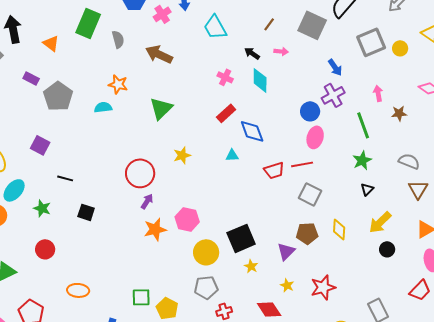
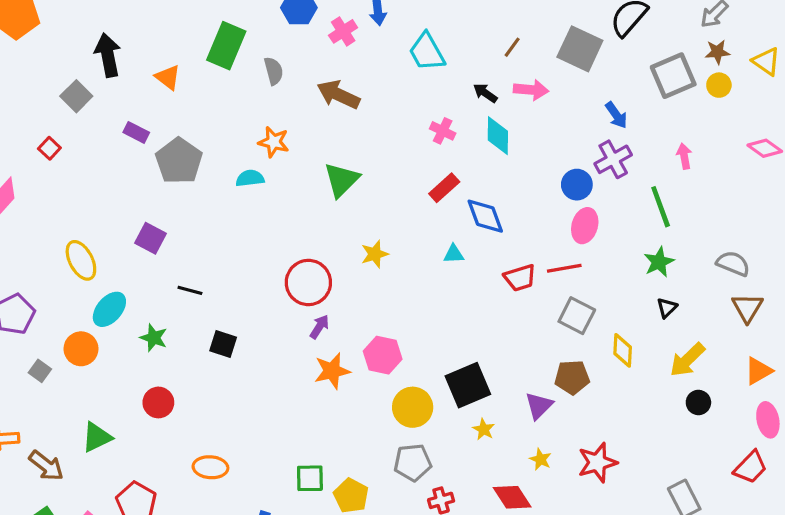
pink arrow: (281, 51) -> (531, 90), size x1.5
brown star: (399, 113) -> (717, 52), moved
yellow diamond: (339, 229) -> (623, 350), moved

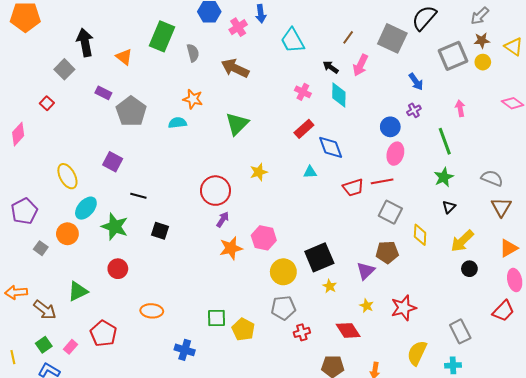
pink arrow: (531, 90) -> (360, 65), turned 110
purple cross: (613, 159) -> (414, 110), size x0.6
green star: (154, 338) -> (115, 227), size x1.5

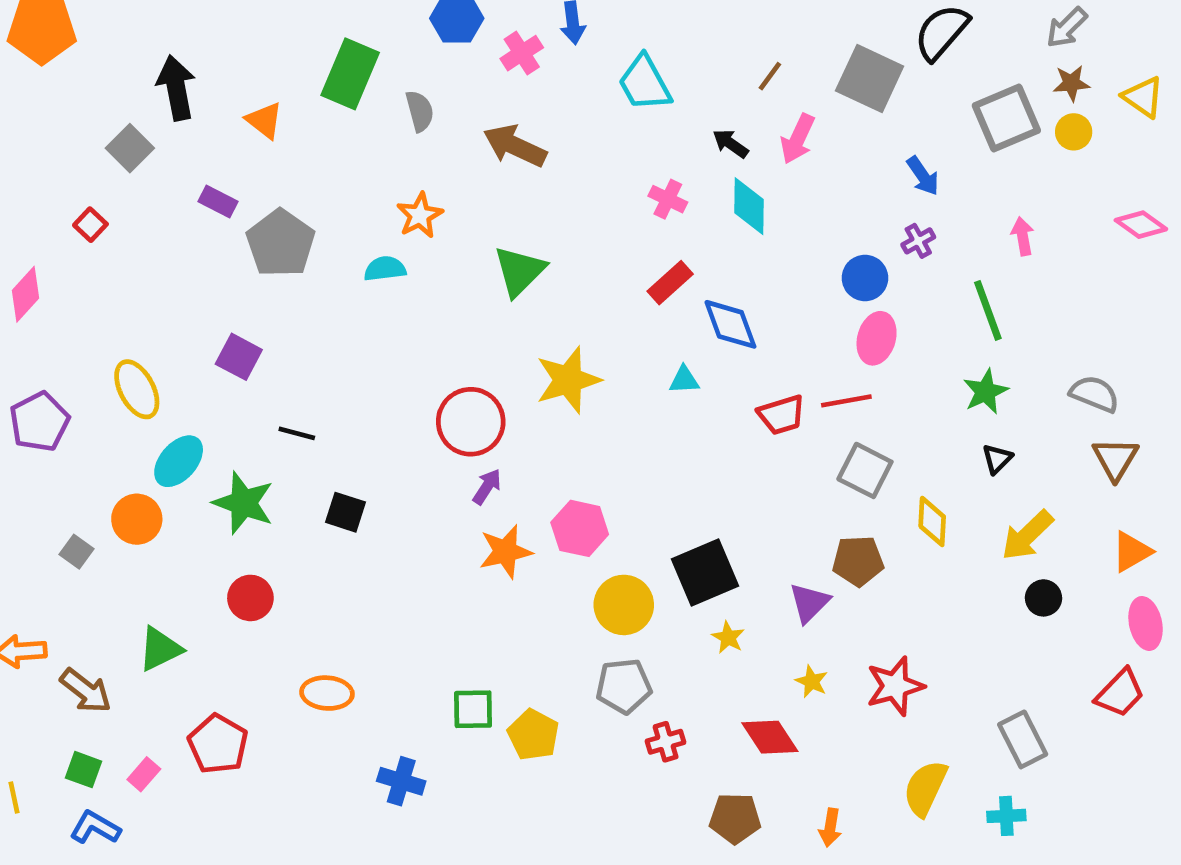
orange star: (193, 99) -> (420, 215), turned 30
yellow star: (259, 172) -> (568, 380), size x1.6
purple pentagon: (24, 211) -> (39, 422), moved
green square: (44, 345) -> (83, 770), turned -35

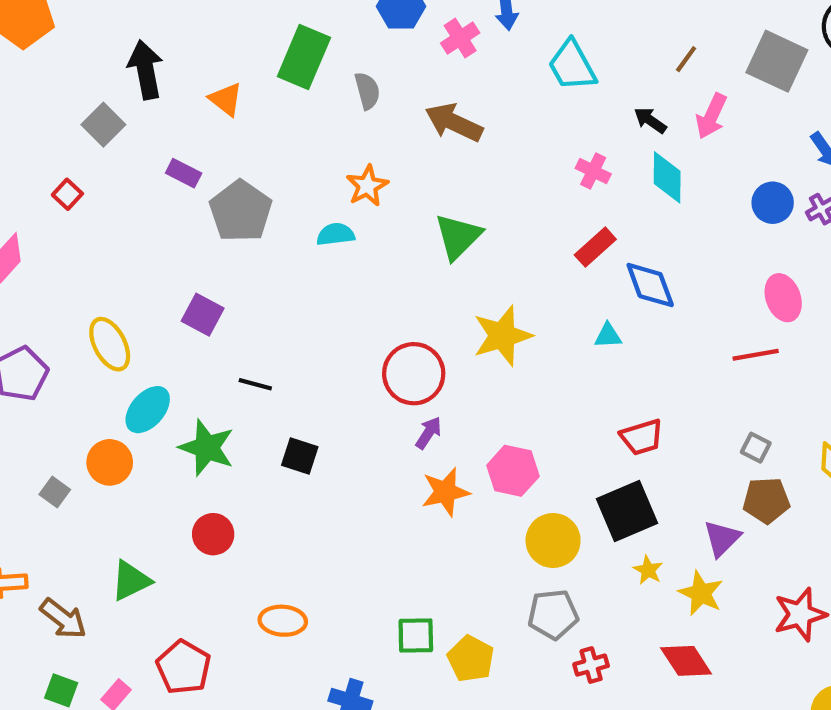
blue circle: (865, 278) -> (773, 203), moved
pink ellipse: (877, 338) -> (783, 298), turned -36
red trapezoid: (781, 415) -> (642, 437), moved
gray square: (865, 470) -> (756, 448), moved, size x0.6
yellow star: (812, 681) -> (701, 593), moved, size x1.5

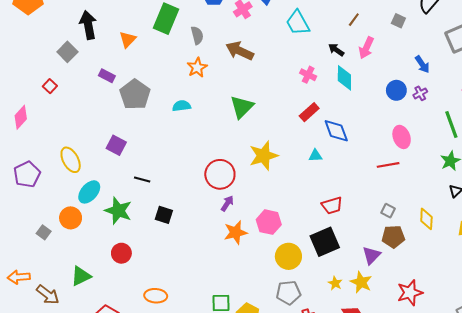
gray square: (777, 61) -> (398, 21), size x0.5
orange triangle: (226, 99) -> (128, 39), turned 36
orange star: (367, 186) -> (197, 67), moved
yellow star: (648, 570) -> (335, 283), moved

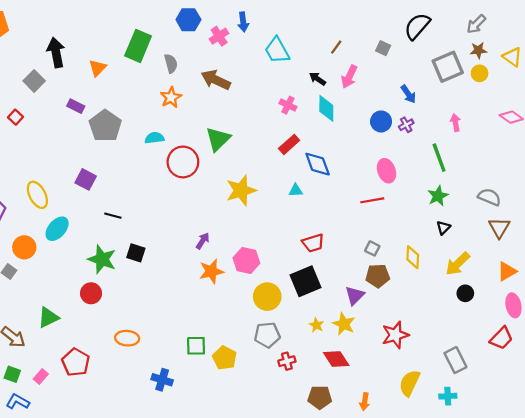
red circle: (220, 174) -> (183, 162), moved
green star: (118, 211) -> (102, 259), moved
orange circle: (71, 218) -> (24, 247), moved

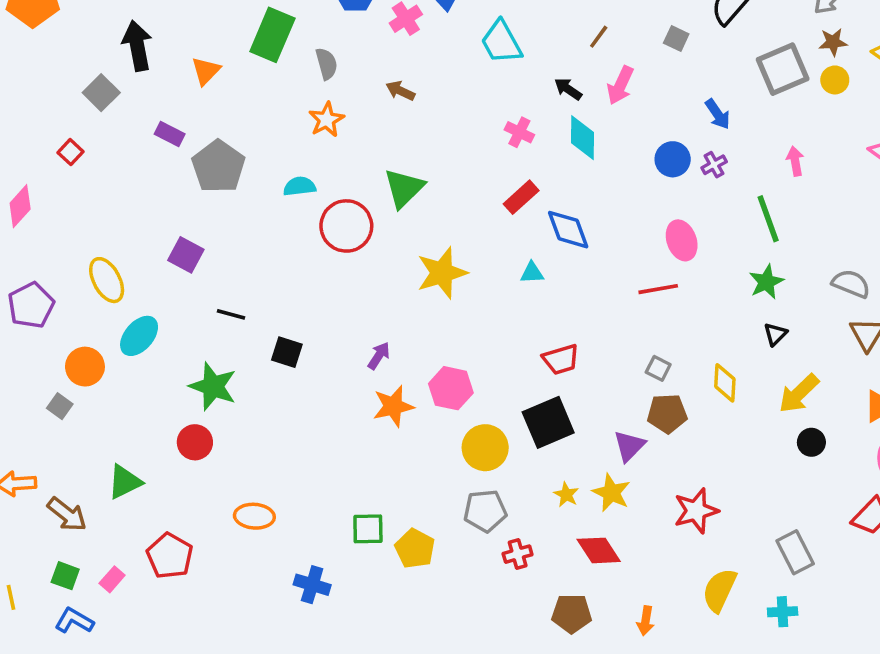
brown arrow: (216, 80) -> (400, 91), size x0.6
black square: (136, 253) -> (287, 352), moved

